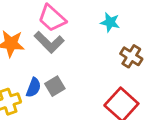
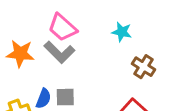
gray square: (55, 86) -> (65, 97), turned 30

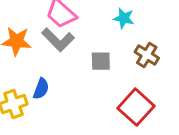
gray square: (65, 97) -> (101, 61), moved

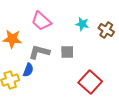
gray L-shape: (58, 40) -> (39, 52), moved, turned 150
brown cross: (147, 55) -> (106, 30), moved

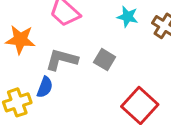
gray square: (67, 52) -> (105, 60), turned 32

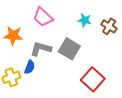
gray square: (105, 60) -> (69, 49), size x1.5

